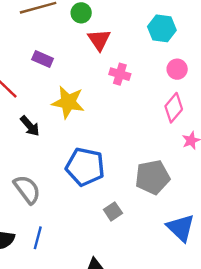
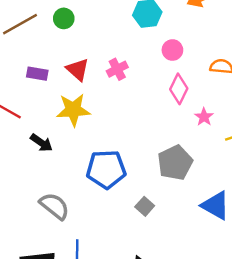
red triangle: (99, 40) -> (78, 70), moved
pink cross: (120, 74) -> (117, 69), turned -30

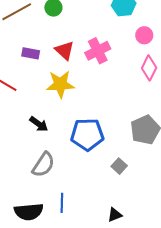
pink cross: (117, 69) -> (98, 51), size x1.4
black arrow: (41, 143) -> (39, 124), moved
gray semicircle: (54, 206) -> (43, 165), turned 84

